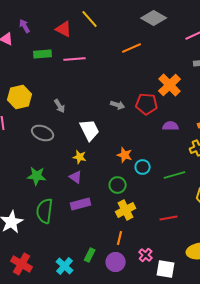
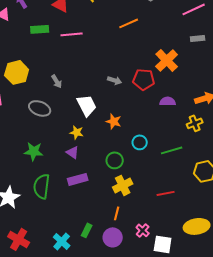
orange star: (125, 155) -> (114, 121), moved

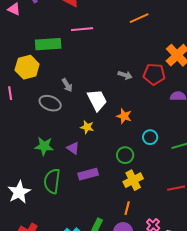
green rectangle: (40, 29) -> (48, 44), moved, size x1.4
gray arrow: (57, 81) -> (67, 85), moved
purple triangle: (73, 152) -> (73, 148), moved

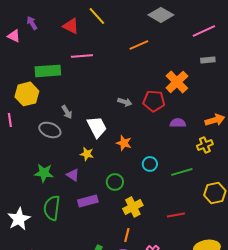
green circle: (125, 155) -> (115, 182), moved

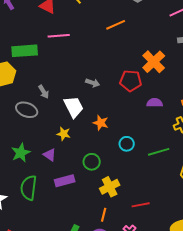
gray arrow: (125, 102) -> (93, 83), moved
green star: (44, 173) -> (21, 153), turned -30
red line: (176, 215) -> (141, 205), moved

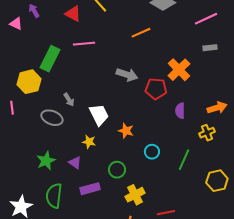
green rectangle: (25, 51) -> (50, 59), turned -60
gray arrow: (93, 83) -> (127, 75), moved, size x1.5
purple semicircle: (155, 103) -> (180, 111), turned -91
green line: (159, 152) -> (184, 160), turned -50

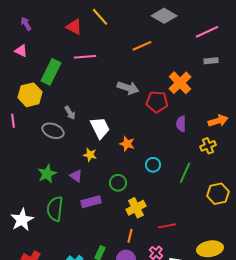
purple arrow: (34, 11) -> (26, 24), moved
pink triangle: (16, 24) -> (21, 51), moved

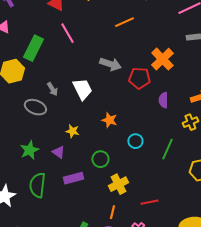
pink line: (85, 57) -> (67, 33), turned 65
white trapezoid: (100, 128) -> (82, 89), moved

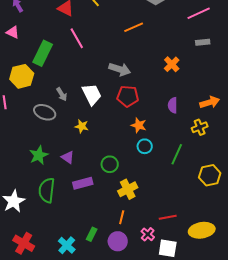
orange cross: (162, 59) -> (172, 64), size x0.7
red pentagon: (139, 78) -> (128, 96), moved
orange star: (109, 120) -> (139, 125), moved
yellow star: (72, 131) -> (82, 126), moved
red line: (149, 202) -> (168, 217), moved

